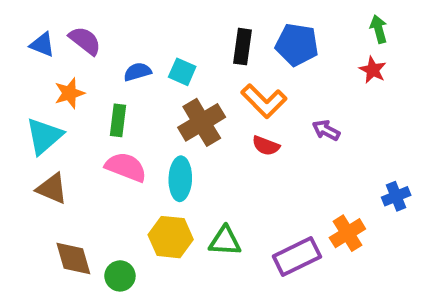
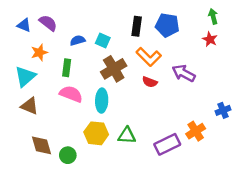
purple arrow: (326, 130) -> (184, 73), size x1.5

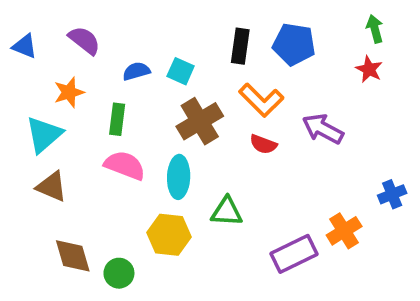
blue triangle: (24, 25) -> (25, 46), moved
green triangle: (127, 136) -> (227, 212), moved

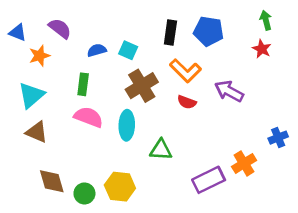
orange star: (69, 92) -> (39, 56), moved
yellow hexagon: (169, 235) -> (120, 187), moved

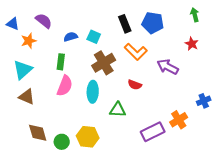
black rectangle: (170, 33) -> (125, 24), turned -30
red star: (262, 49) -> (192, 44), moved
red semicircle: (187, 102) -> (135, 85), moved
pink semicircle: (89, 117) -> (65, 86), turned 90

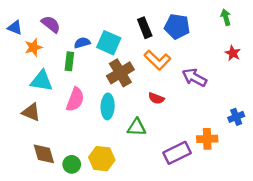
cyan square: (94, 37) -> (109, 43), size x1.5
red star: (192, 44) -> (233, 53), moved
green rectangle: (61, 62) -> (69, 61), moved
cyan triangle: (23, 70) -> (42, 81), moved, turned 50
orange cross: (179, 120) -> (207, 139), turned 30

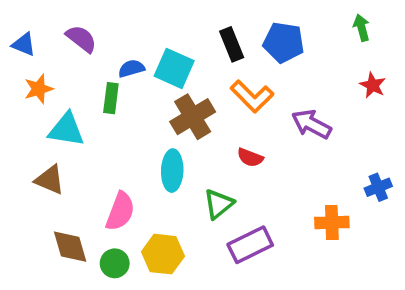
orange star: (33, 47) -> (39, 89), moved
pink semicircle: (75, 99) -> (120, 211), moved
green triangle: (137, 127) -> (219, 204), turned -42
purple rectangle: (177, 153) -> (250, 245), moved

